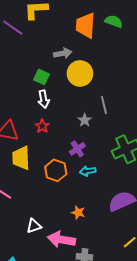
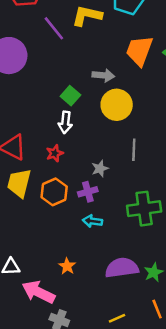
gray star: (85, 120) -> (100, 169), moved
orange hexagon: (56, 170) -> (54, 192), moved

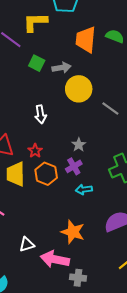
green square: (70, 96) -> (37, 63), moved
gray line: (134, 150) -> (110, 108), moved, turned -42
red star: (55, 153) -> (35, 151), moved
orange star: (67, 266) -> (73, 232), size x1.6

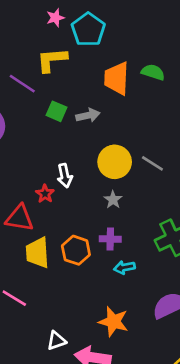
yellow circle: (79, 89) -> (115, 162), moved
gray star: (79, 145) -> (113, 200), moved
red star: (35, 151) -> (45, 194), moved
purple cross: (74, 166) -> (110, 239), turned 35

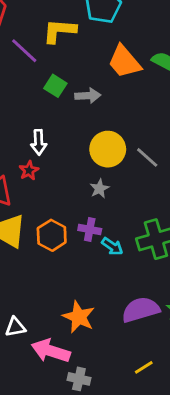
orange trapezoid: (117, 78) -> (124, 62), turned -52
white arrow: (65, 176) -> (39, 142), moved
cyan arrow: (124, 267) -> (112, 246), moved, turned -144

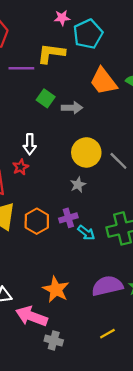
purple line: (24, 51) -> (21, 68), turned -45
purple cross: (90, 229) -> (68, 218), turned -30

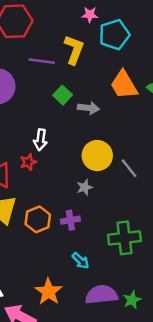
yellow L-shape: (51, 53) -> (74, 50), turned 96
cyan arrow: (86, 233) -> (80, 261), moved

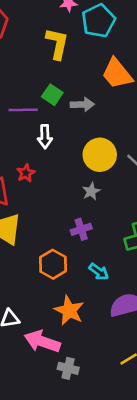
purple line: (42, 61) -> (23, 110), moved
white arrow: (40, 140) -> (45, 137), moved
orange hexagon: (38, 219) -> (53, 264), moved

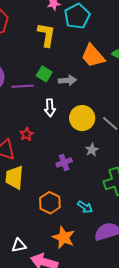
white arrow: (45, 137) -> (50, 108), moved
gray star: (91, 191) -> (92, 150), moved
purple cross: (81, 229) -> (64, 162), moved

